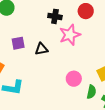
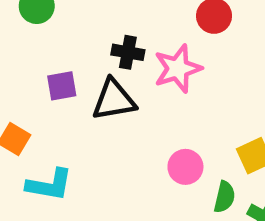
black cross: (55, 16) -> (128, 52), moved
black triangle: (41, 49) -> (114, 100), size x1.5

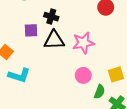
black cross: (128, 52) -> (51, 17), moved
pink star: (178, 69) -> (83, 43), moved

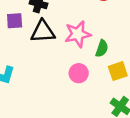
green semicircle: (100, 92) -> (102, 48), moved

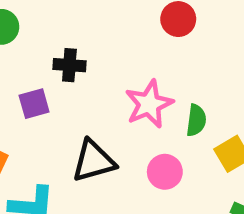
black triangle: (43, 32) -> (94, 161), moved

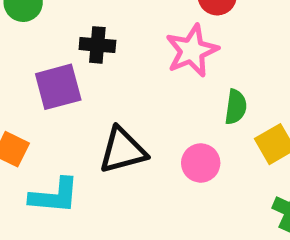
purple square: (34, 104) -> (58, 87), size x1.4
pink star: (149, 104) -> (192, 51), moved

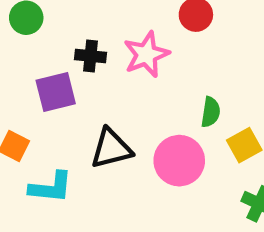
pink star: (192, 51) -> (146, 54), moved
pink circle: (201, 163) -> (179, 161), size x1.5

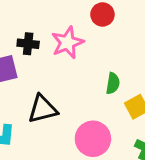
pink circle: (179, 161) -> (93, 139), moved

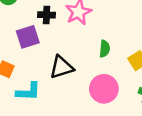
green semicircle: (113, 83) -> (105, 49), moved

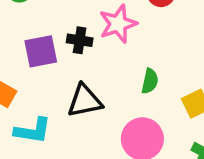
black cross: (46, 15) -> (80, 40), moved

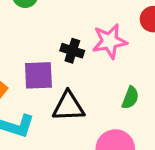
purple square: (41, 51) -> (38, 75), moved

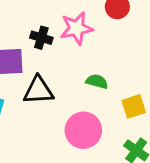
green semicircle: (130, 98) -> (97, 81), turned -95

